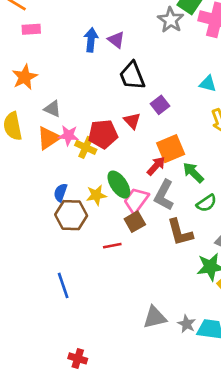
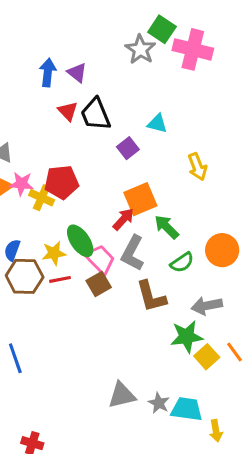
cyan triangle: (208, 84) -> (157, 124), moved
red triangle: (132, 121) -> (68, 111), moved
pink trapezoid: (136, 200) -> (100, 259), turned 100
red line: (112, 246) -> (60, 279), moved

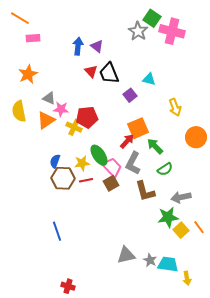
pink star: (21, 184) -> (61, 109), moved
orange circle: (222, 250) -> (196, 137), moved

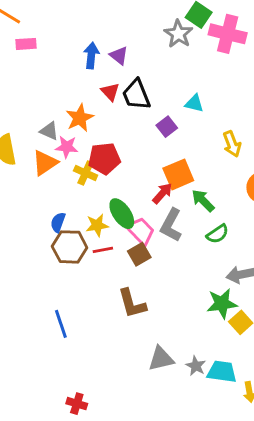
orange star: (28, 74) -> (80, 118), moved
brown L-shape: (145, 191) -> (132, 304), moved

